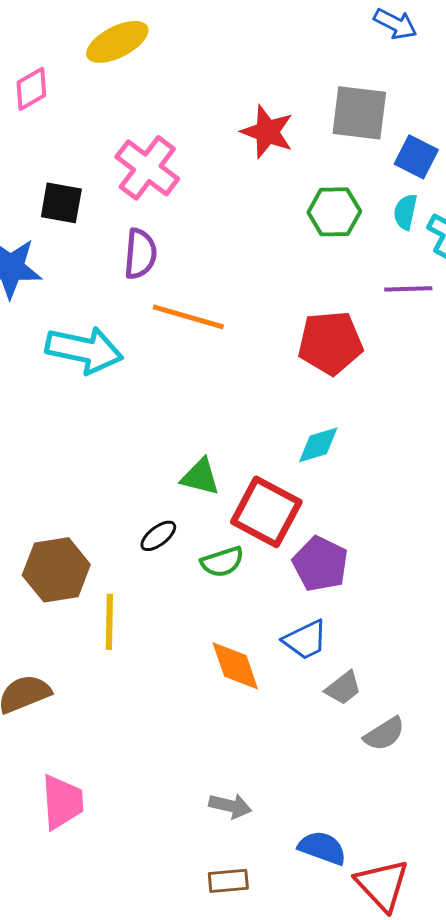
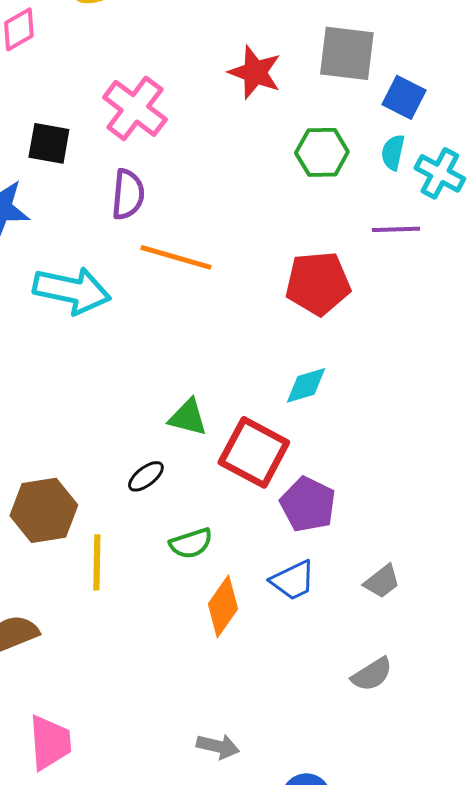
green semicircle: (222, 562) -> (191, 543), moved
orange diamond: (235, 666) -> (223, 606), turned 54
gray trapezoid: (343, 688) -> (382, 581), moved

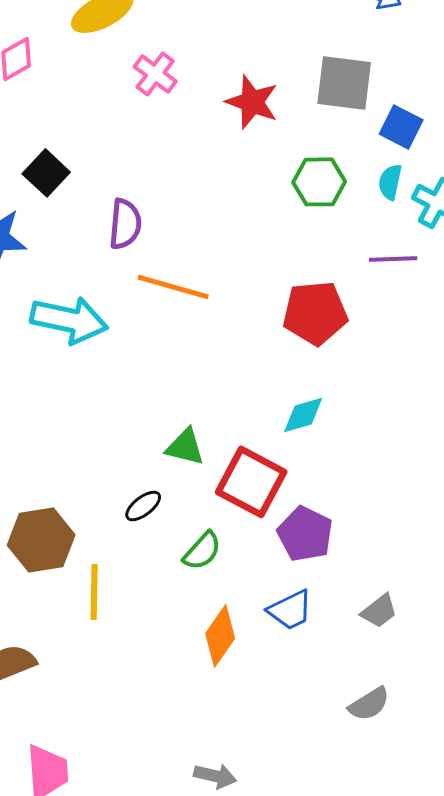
pink cross: (135, 108) -> (155, 74), moved, size x0.7
black square: (49, 143) -> (46, 173), turned 33
green semicircle: (191, 543) -> (202, 551), moved, turned -30

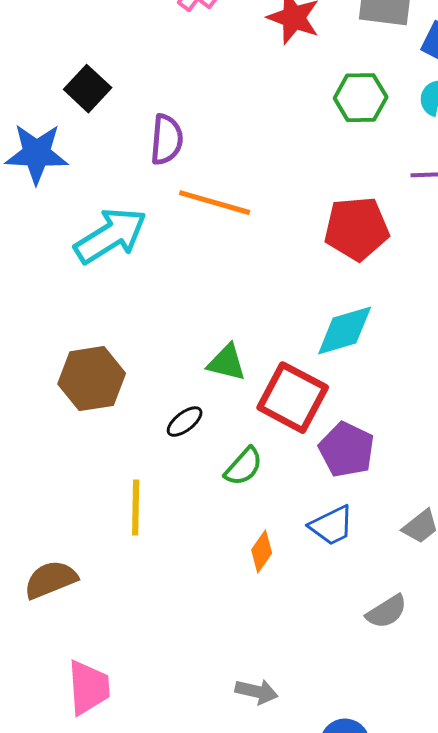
cyan arrow: (69, 320) -> (111, 236), turned -44
cyan diamond: (303, 415) -> (345, 331), size x1.4
brown hexagon: (41, 540) -> (92, 379), moved
orange diamond: (220, 636) -> (262, 552), size x0.7
gray semicircle: (369, 704) -> (387, 612), moved

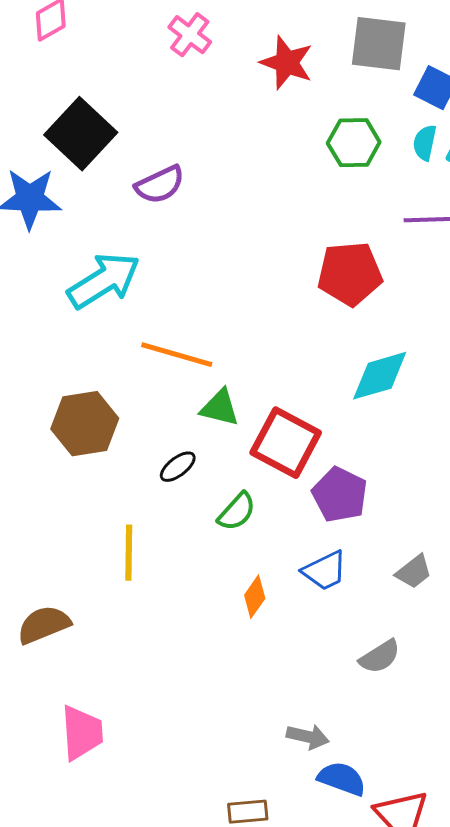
black square: (88, 89) -> (81, 134), size x1.5
purple semicircle: (167, 140) -> (160, 185), turned 60
orange line: (215, 203) -> (177, 355), moved
cyan diamond: (345, 331) -> (380, 376), moved
gray arrow: (257, 692) -> (308, 737), moved

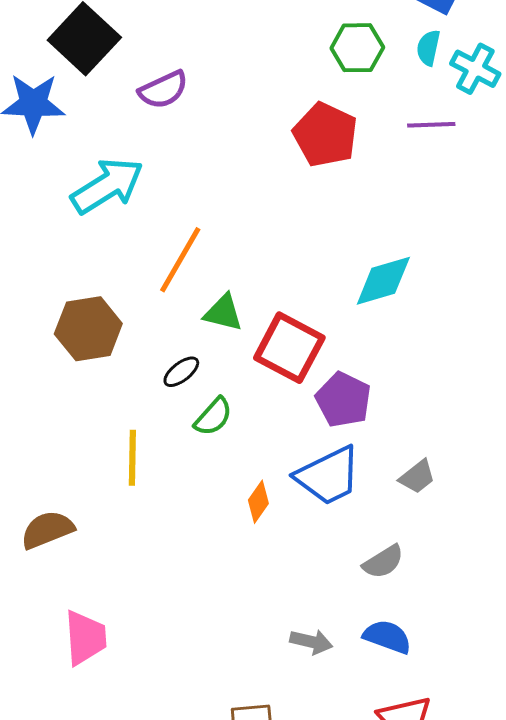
red pentagon: (350, 274) -> (325, 135), moved, turned 30
orange line: (177, 355) -> (180, 260), turned -76
green semicircle: (237, 512) -> (213, 417), moved
blue trapezoid: (325, 571) -> (328, 476), size x1.5
blue semicircle: (342, 779) -> (387, 637), moved

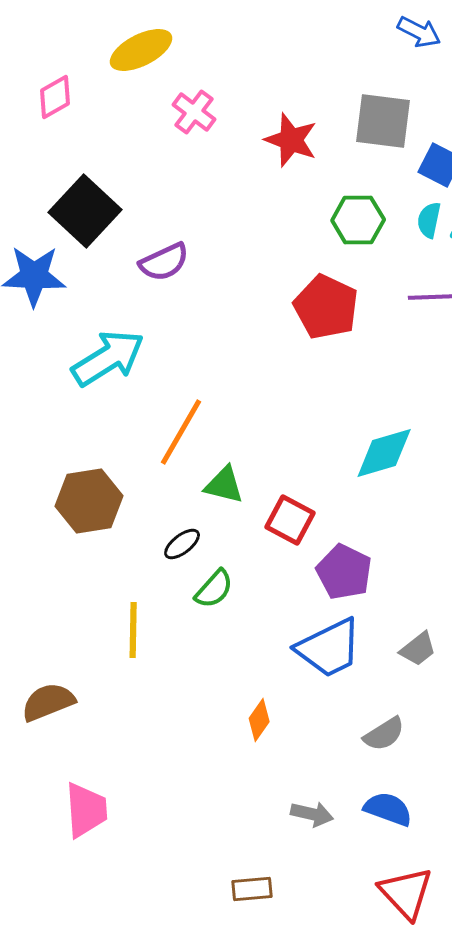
red square: (289, 348) -> (290, 520), size x0.7
orange diamond: (258, 502) -> (259, 720), moved

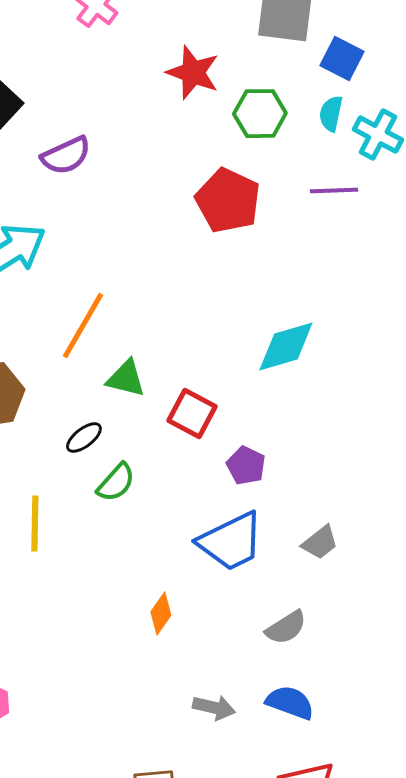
red star: (291, 140) -> (193, 73), moved
purple pentagon: (344, 572) -> (246, 466), size x0.7

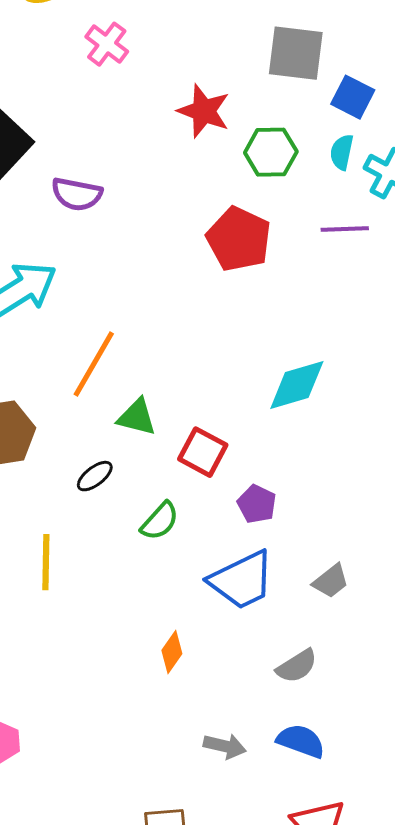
purple semicircle: (66, 156) -> (77, 194), turned 36
green semicircle: (116, 483) -> (160, 521), moved

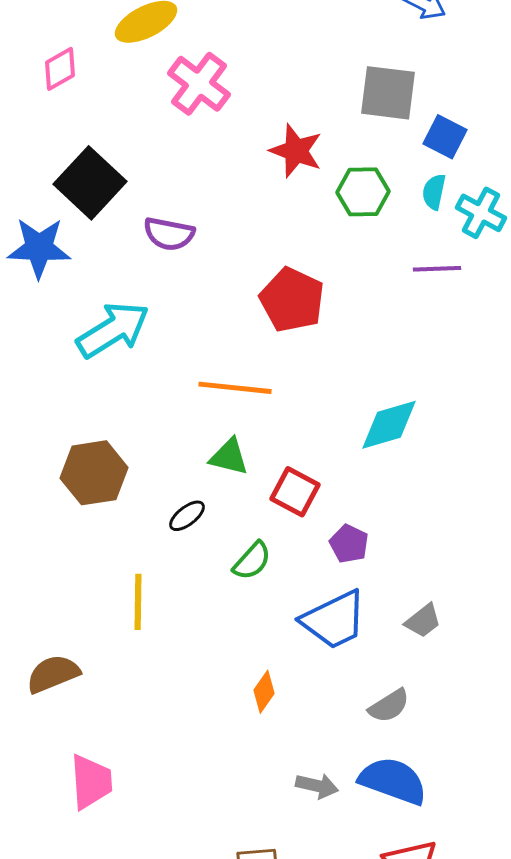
pink cross: (107, 44) -> (199, 84), size x1.4
red pentagon: (239, 239) -> (292, 300), moved
orange line: (94, 364) -> (235, 388), moved, turned 66
blue semicircle: (301, 741) -> (393, 781), size x1.4

